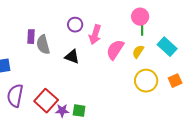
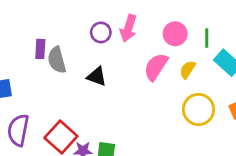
pink circle: (140, 17) -> (175, 34), moved
green line: (142, 29) -> (207, 38), moved
pink arrow: (95, 35) -> (128, 28), moved

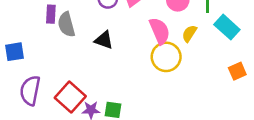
pink semicircle: (156, 67) -> (160, 31), turned 124
yellow circle: (199, 109) -> (166, 57), moved

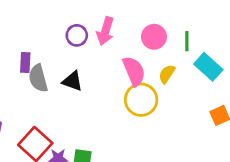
purple rectangle: (51, 14) -> (25, 63), moved
gray semicircle: (66, 24) -> (38, 78), moved

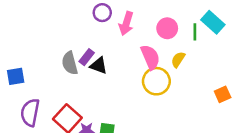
purple circle: (77, 35) -> (102, 13), moved
purple rectangle: (25, 63) -> (87, 57), moved, turned 35
cyan rectangle: (208, 67) -> (213, 22), moved

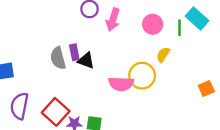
purple rectangle: (87, 57) -> (74, 52), turned -49
pink semicircle: (150, 57) -> (121, 84), moved, turned 115

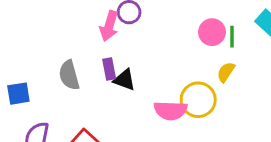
pink arrow: (113, 20) -> (109, 26), moved
green line: (179, 28) -> (232, 37), moved
gray semicircle: (58, 58) -> (69, 75), moved

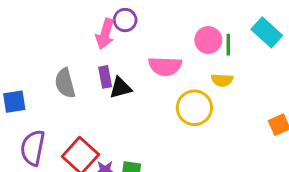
yellow semicircle: (226, 72) -> (222, 80), turned -120
black triangle: (124, 80) -> (120, 88), turned -35
pink semicircle: (171, 110) -> (165, 66), moved

